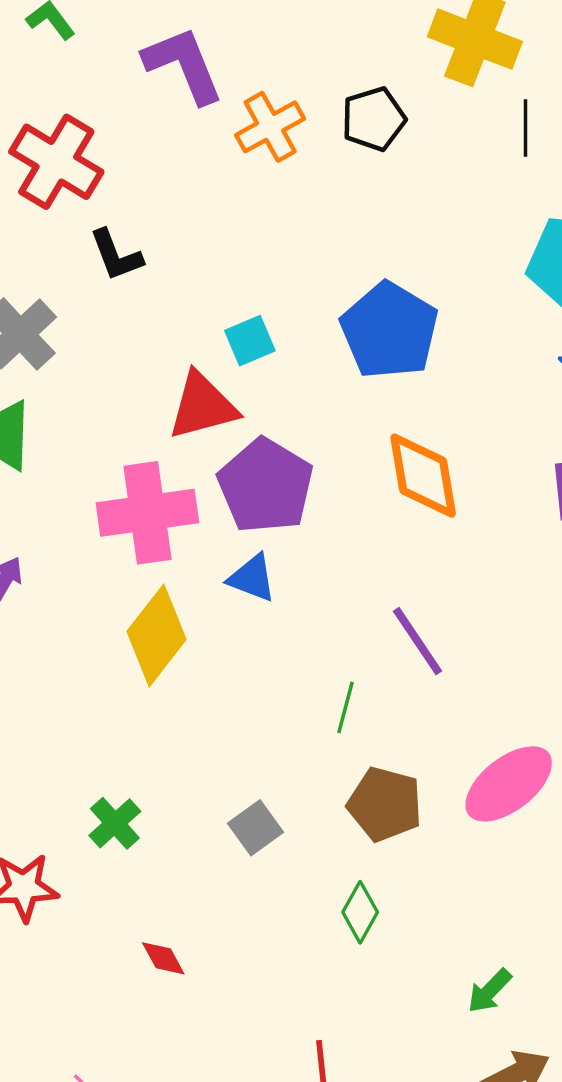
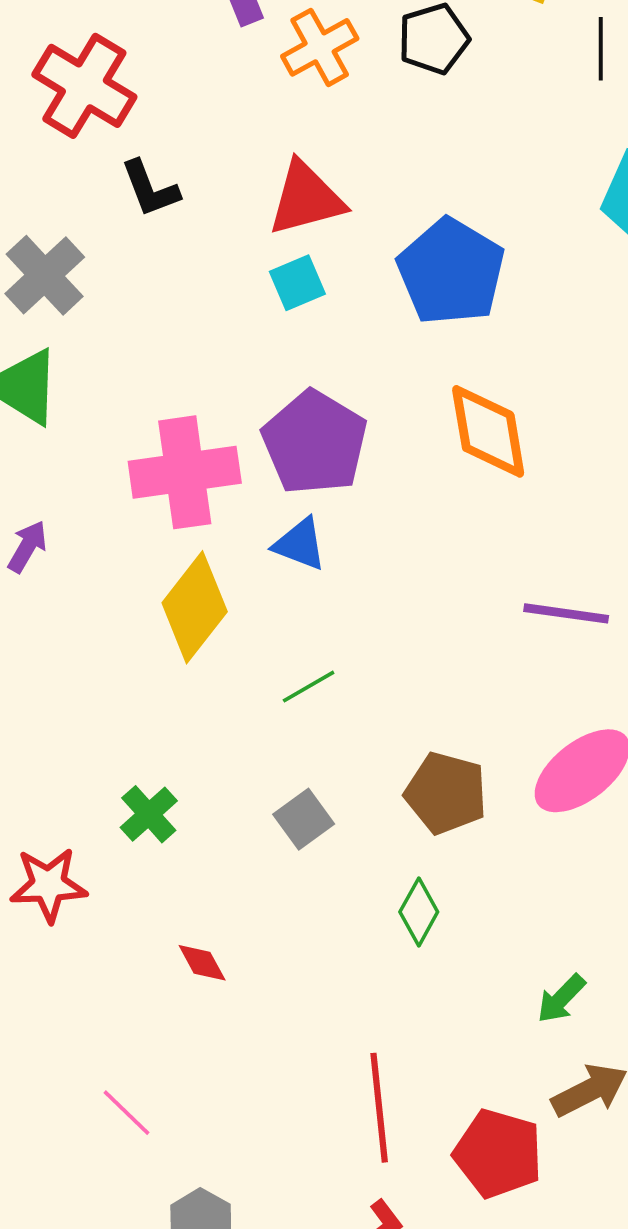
red triangle: (203, 406) -> (306, 199), moved
purple line: (417, 641) -> (566, 613), moved, turned -48
green line: (345, 707) -> (309, 687), moved, turned 45

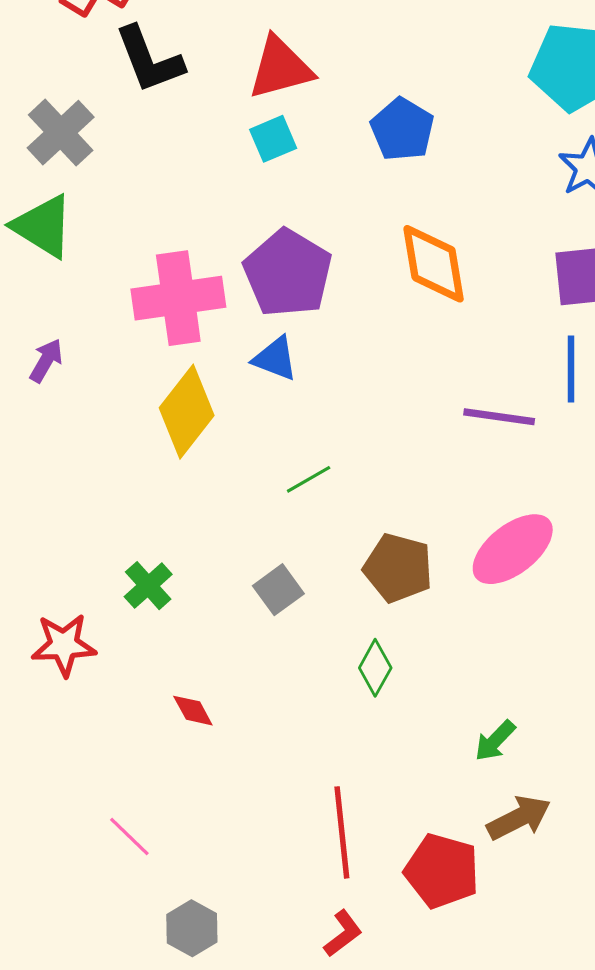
black L-shape: (150, 189) -> (149, 60), size x1.4
blue pentagon: (451, 272) -> (402, 129), size x0.7
green line: (309, 687) -> (309, 479), moved

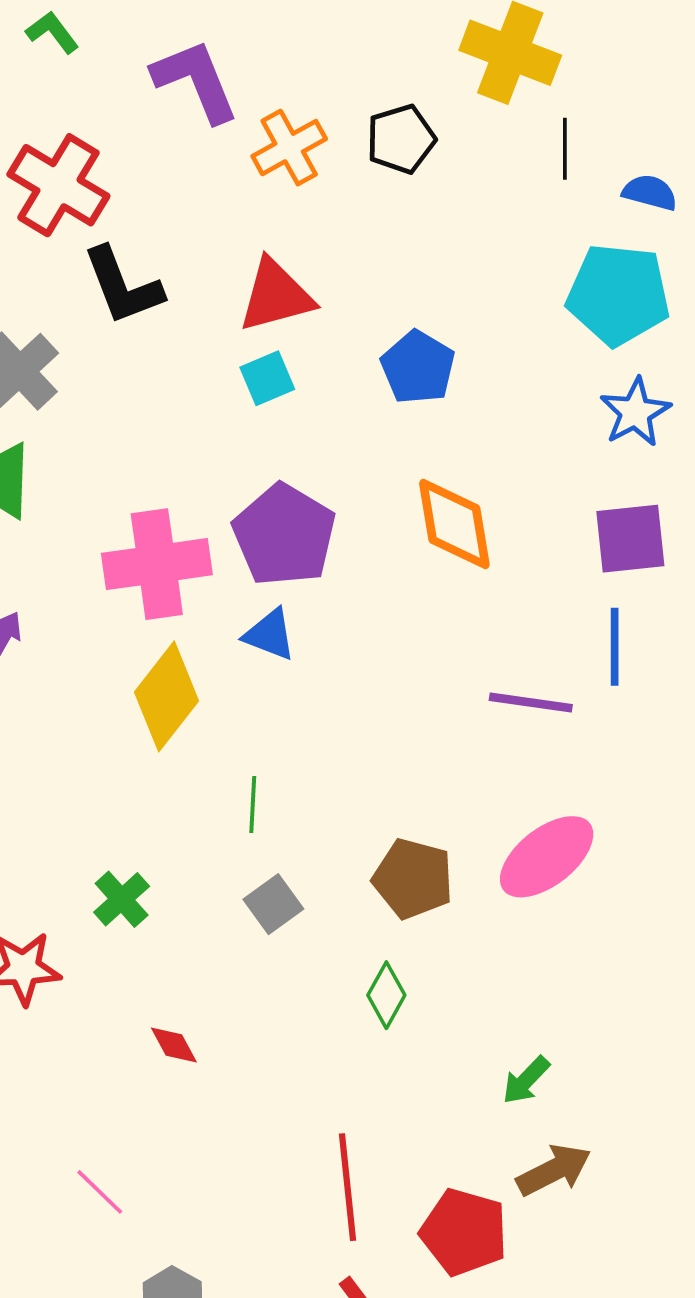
green line: (309, 479) -> (253, 805), moved, turned -57

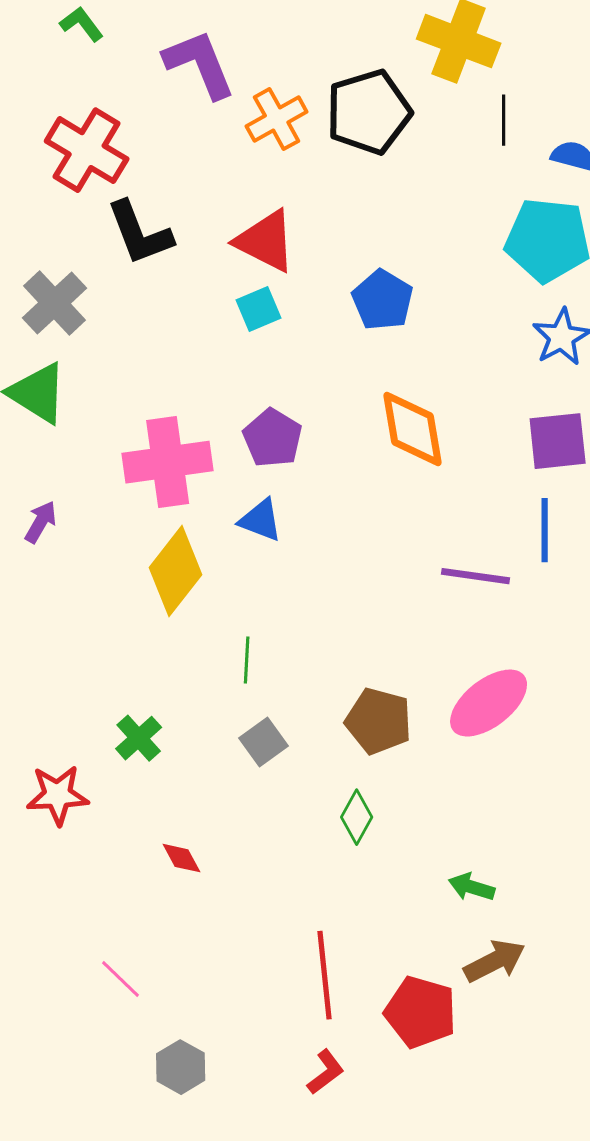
black pentagon: (401, 139) -> (369, 112), size x1.5
red triangle: (276, 296) -> (266, 241), turned 42
purple pentagon: (284, 535) -> (273, 438), size x0.7
green arrow: (526, 1080) -> (472, 887), turned 63

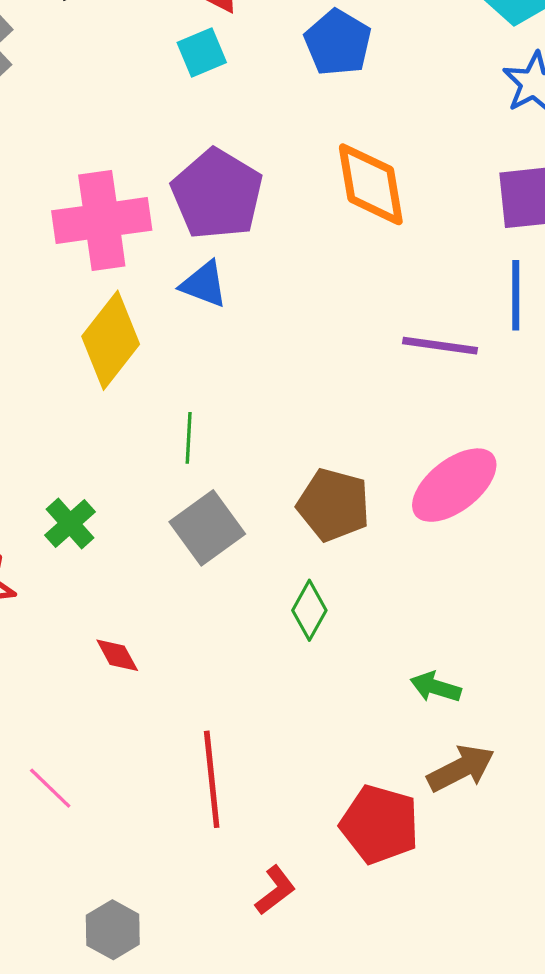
purple pentagon: (273, 438) -> (217, 194), size x1.4
gray square: (264, 742) -> (207, 528), size x1.4
red line: (325, 975) -> (212, 779), moved
gray hexagon: (181, 1067) -> (113, 930), moved

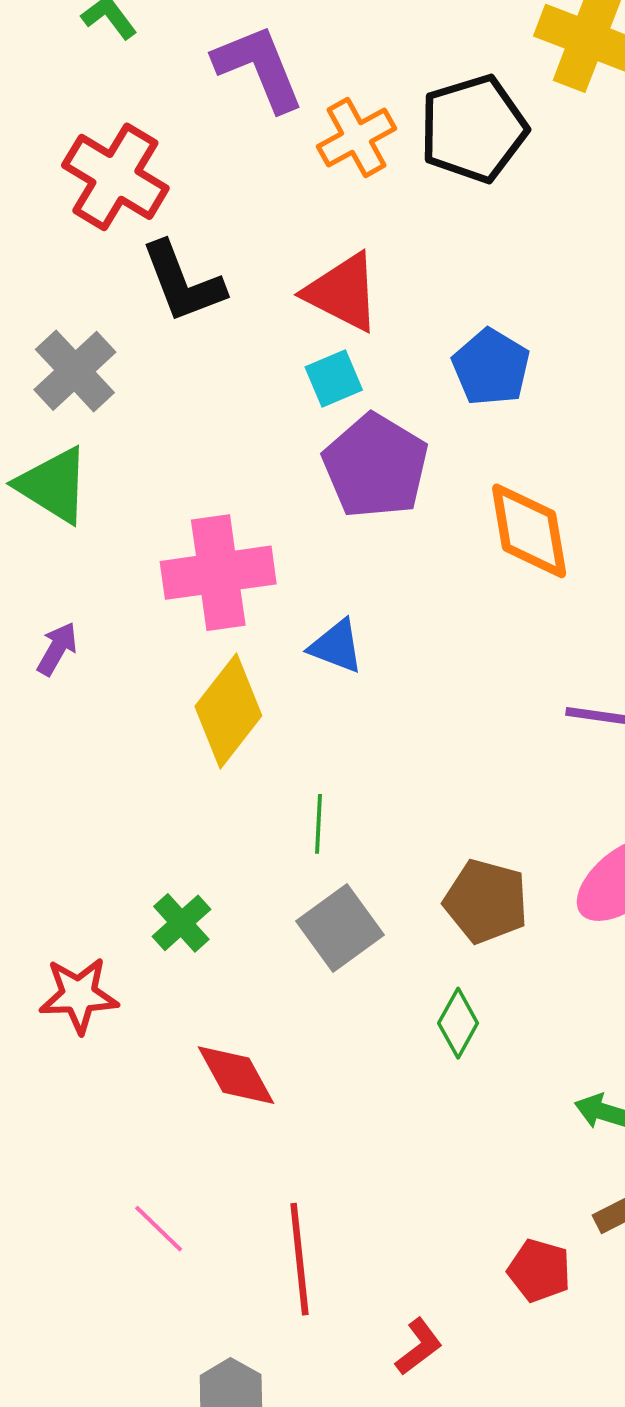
purple pentagon: (217, 194) -> (376, 466), moved
red diamond: (117, 655) -> (236, 1075), size x1.6
red line: (212, 779) -> (299, 1259), moved
red pentagon: (380, 824) -> (539, 1271), size x0.7

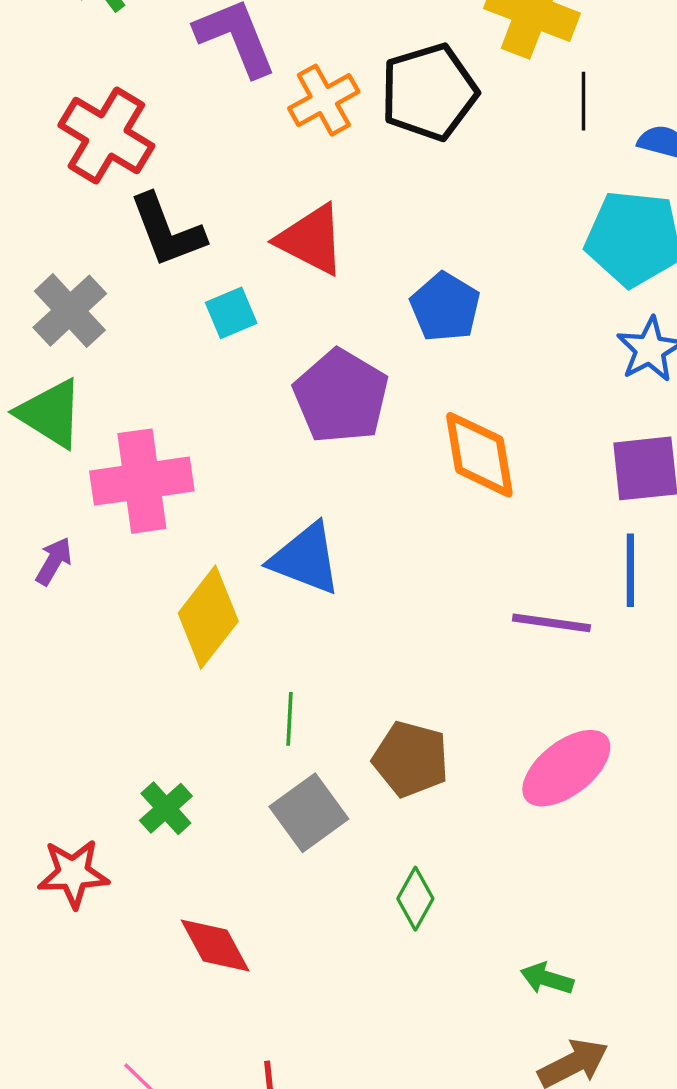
cyan square: (334, 379) -> (231, 313), moved
pink cross: (218, 573) -> (142, 481), moved
blue triangle: (336, 646) -> (305, 559), size x1.5
brown pentagon: (486, 901) -> (411, 759), moved

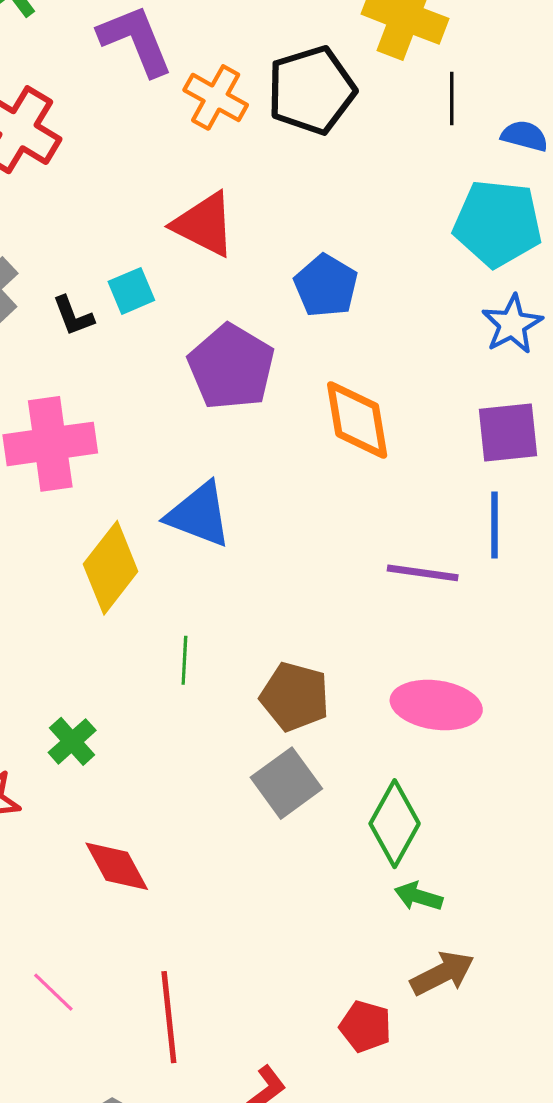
orange cross: (324, 100) -> (216, 97), turned -32
black L-shape: (167, 230) -> (73, 316), moved, size x0.6
pink ellipse: (566, 768) -> (436, 705), turned 46
gray square: (309, 813) -> (286, 783), moved
green diamond: (415, 899) -> (395, 824), moved, size x1.5

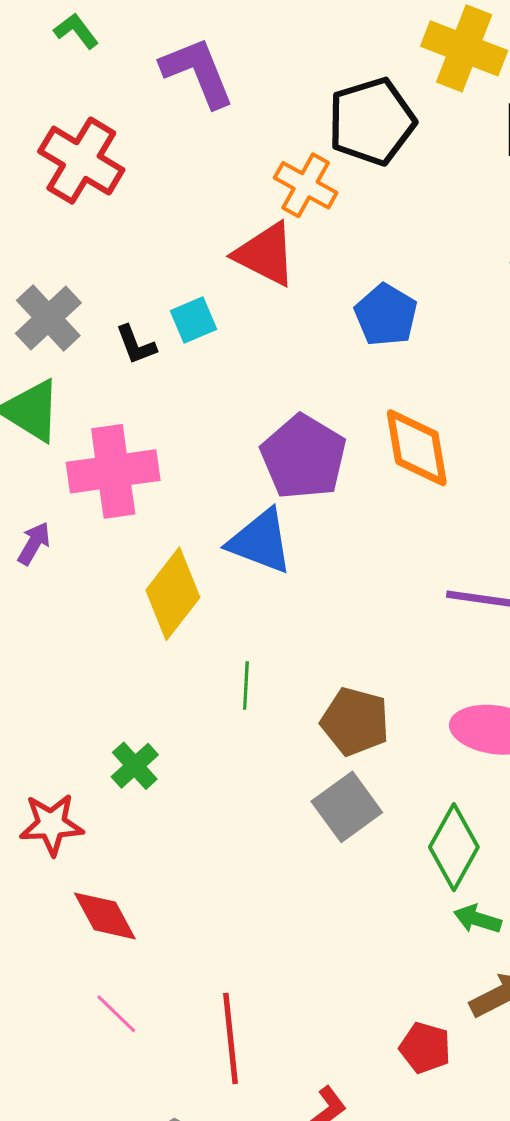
orange cross: (216, 97) -> (306, 185), moved
purple pentagon: (231, 367) -> (304, 457), moved
red diamond: (117, 866) -> (105, 916), moved

